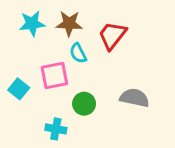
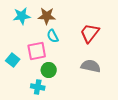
red trapezoid: (112, 35) -> (90, 33), moved
green circle: (84, 104) -> (49, 70), moved

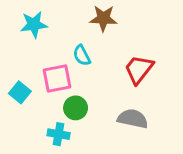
brown star: (47, 16) -> (103, 18), moved
red trapezoid: (90, 33) -> (139, 69), moved
gray semicircle: (91, 66) -> (133, 119), moved

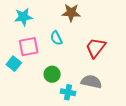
pink square: (57, 79) -> (29, 47), moved
cyan cross: (59, 134) -> (68, 92), moved

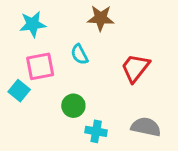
gray semicircle: (91, 82) -> (146, 127), moved

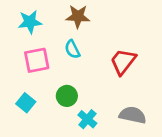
brown star: (101, 18) -> (78, 16), moved
cyan square: (19, 91) -> (26, 103), moved
cyan cross: (96, 131) -> (87, 119), turned 30

